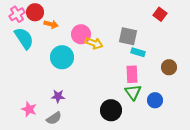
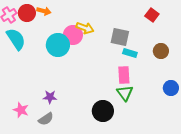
orange arrow: (51, 24) -> (44, 11), moved
yellow arrow: (94, 43) -> (85, 28), moved
cyan circle: (62, 57) -> (58, 45), moved
brown circle: (169, 67) -> (161, 51), moved
blue circle: (155, 100) -> (171, 88), moved

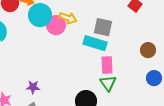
cyan circle: (58, 45) -> (40, 15), moved
brown circle: (161, 51) -> (148, 50), moved
cyan rectangle: (130, 53) -> (95, 43), moved, size x1.6

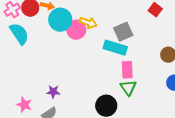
gray square: (103, 27) -> (123, 32), turned -36

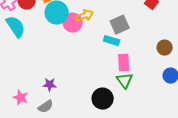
yellow arrow: (88, 23) -> (85, 16), turned -42
cyan rectangle: (115, 48) -> (112, 41), size x0.7

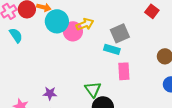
cyan semicircle: (16, 27) -> (16, 35), size x0.7
green triangle: (125, 81) -> (93, 89), moved

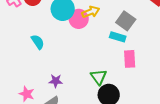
gray square: (120, 33) -> (126, 21), turned -30
cyan semicircle: (16, 35) -> (38, 42), moved

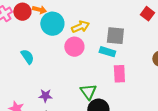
pink circle: (79, 19) -> (74, 47), moved
gray square: (126, 21) -> (115, 36), turned -30

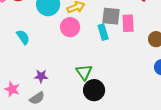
cyan rectangle: (107, 52) -> (103, 32), turned 56
pink rectangle: (119, 74) -> (128, 23), moved

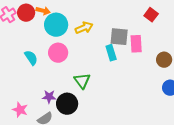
pink circle: (70, 27) -> (58, 53), moved
green triangle: (84, 72) -> (82, 81), moved
black circle: (94, 90) -> (67, 104), moved

